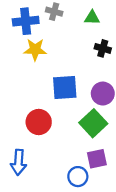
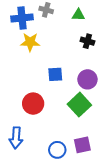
blue square: (65, 88) -> (55, 74), size x0.7
purple square: (97, 159) -> (82, 145), moved
blue circle: (78, 177) -> (57, 150), moved

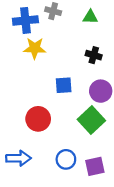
black cross: (87, 41) -> (94, 55), moved
blue arrow: (16, 138) -> (18, 158), turned -95
blue circle: (57, 150) -> (66, 159), moved

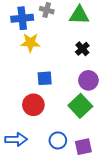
green triangle: (90, 17) -> (79, 15), size x1.5
black cross: (94, 55) -> (82, 49), turned 32
blue square: (64, 85) -> (45, 78), moved

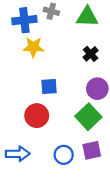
purple square: (83, 147) -> (92, 150), moved

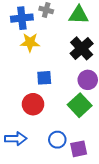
black cross: (91, 54) -> (82, 48), size x1.6
purple square: (92, 150) -> (79, 149), moved

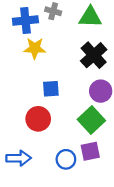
purple square: (79, 149) -> (90, 151), moved

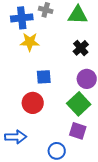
black cross: (94, 55) -> (81, 48), size x0.7
purple square: (90, 151) -> (78, 131), turned 30
blue circle: (66, 159) -> (57, 151), moved

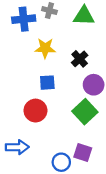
yellow star: (30, 42) -> (45, 48), moved
black cross: (81, 48) -> (80, 59), moved
purple square: (78, 131) -> (83, 152), moved

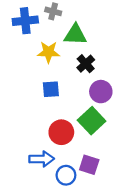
green triangle: (84, 16) -> (75, 35), moved
red circle: (35, 111) -> (61, 132), moved
blue arrow: (17, 147) -> (42, 159), moved

